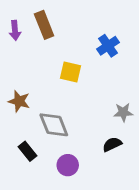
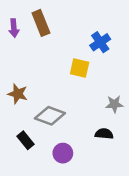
yellow square: (70, 72) -> (80, 68), moved
gray diamond: (54, 125) -> (50, 116), turned -48
black semicircle: (112, 144) -> (104, 134), turned 30

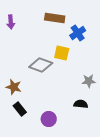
brown rectangle: (41, 23) -> (55, 18), moved, turned -60
brown star: (18, 94) -> (14, 87), moved
gray diamond: (50, 116) -> (41, 65), moved

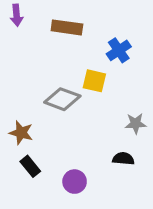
brown rectangle: (55, 18) -> (67, 27), moved
purple arrow: (11, 22) -> (17, 15), moved

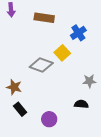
yellow square: (94, 81) -> (62, 53), turned 35

